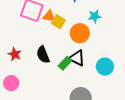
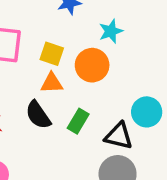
orange triangle: (49, 16) -> (52, 83), moved
black triangle: (77, 58) -> (119, 136), moved

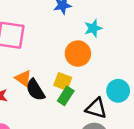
yellow square: (52, 54) -> (63, 81), moved
orange triangle: (52, 83) -> (23, 78), moved, turned 36

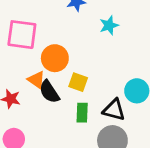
orange circle: (78, 54) -> (55, 58), moved
green rectangle: (66, 96) -> (82, 113), moved, turned -30

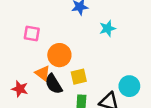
pink square: (22, 35) -> (32, 33), size x0.6
yellow square: (78, 82) -> (79, 77), turned -35

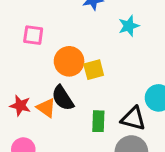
orange triangle: (43, 73) -> (46, 108), moved
yellow square: (79, 77) -> (94, 70), moved

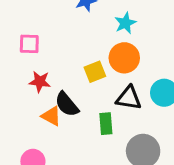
orange circle: (69, 61) -> (124, 58), moved
red star: (20, 106) -> (40, 82), moved
black triangle: (133, 119) -> (129, 98), moved

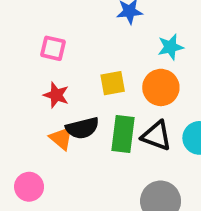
yellow square: (95, 72) -> (113, 83), moved
black semicircle: (67, 104) -> (82, 128), turned -76
green rectangle: (106, 124) -> (123, 134), moved, size x1.4

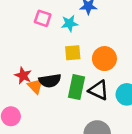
cyan star: (170, 47) -> (70, 23), moved
pink square: (53, 48) -> (43, 18), moved
red star: (56, 95) -> (23, 76), moved

